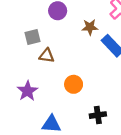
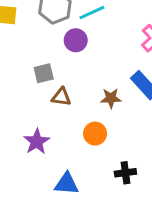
brown star: (90, 27) -> (111, 98), moved

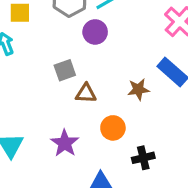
orange circle: (95, 134) -> (113, 128), moved
black cross: (125, 173) -> (143, 158), moved

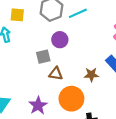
purple circle: (95, 32) -> (60, 40), moved
orange circle: (113, 128) -> (71, 99), size x1.5

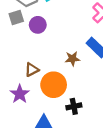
gray square: (43, 57) -> (16, 17), moved
brown triangle: (56, 74) -> (32, 70), moved, turned -32

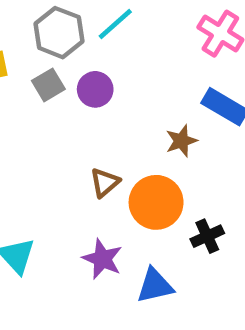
purple star: (20, 94) -> (102, 259), moved

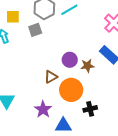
purple circle: (95, 89) -> (70, 60), moved

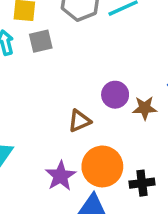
gray square: (35, 30) -> (41, 41), moved
orange circle: (71, 90) -> (102, 166), moved

